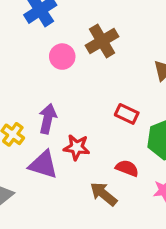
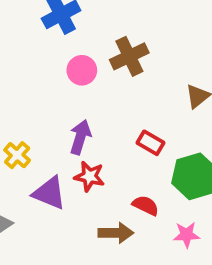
purple arrow: (48, 119) -> (80, 137), moved
brown arrow: (103, 194) -> (116, 233), turned 136

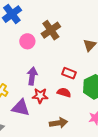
red semicircle: (146, 205) -> (64, 93), moved

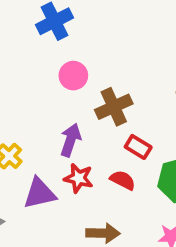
brown cross: (51, 30) -> (114, 107), moved
purple triangle: (21, 108) -> (40, 193), turned -36

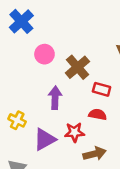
red star: (79, 178) -> (75, 132), moved

